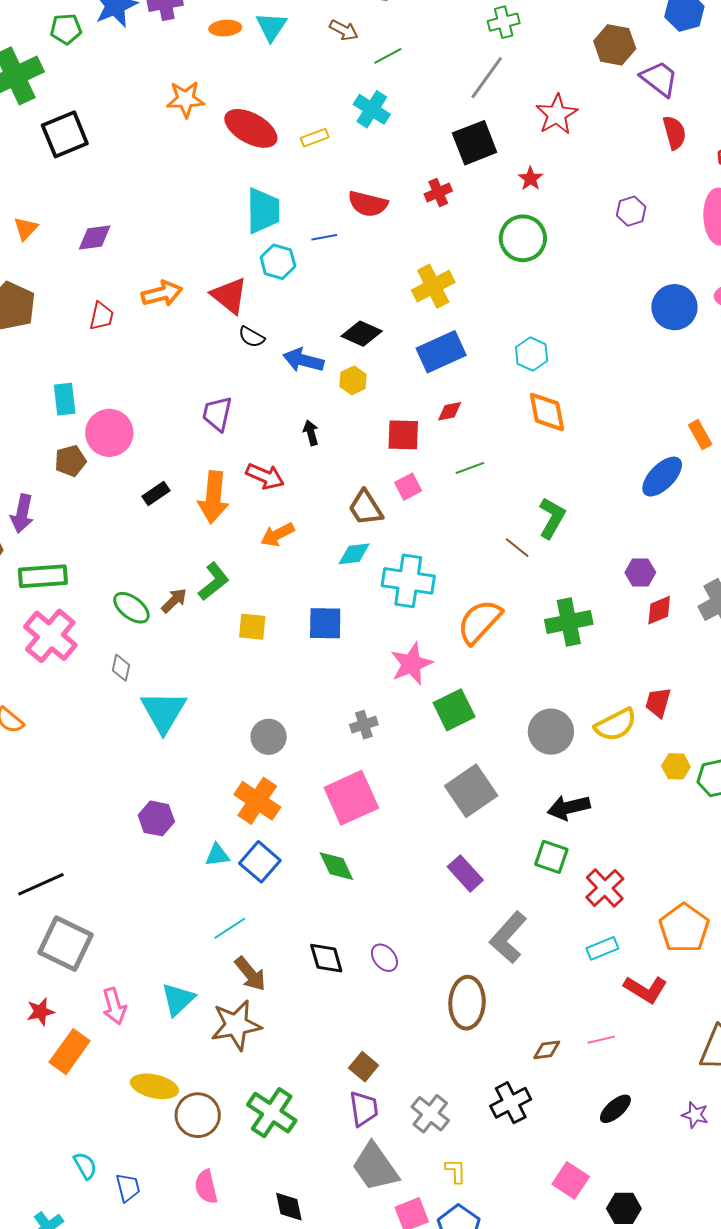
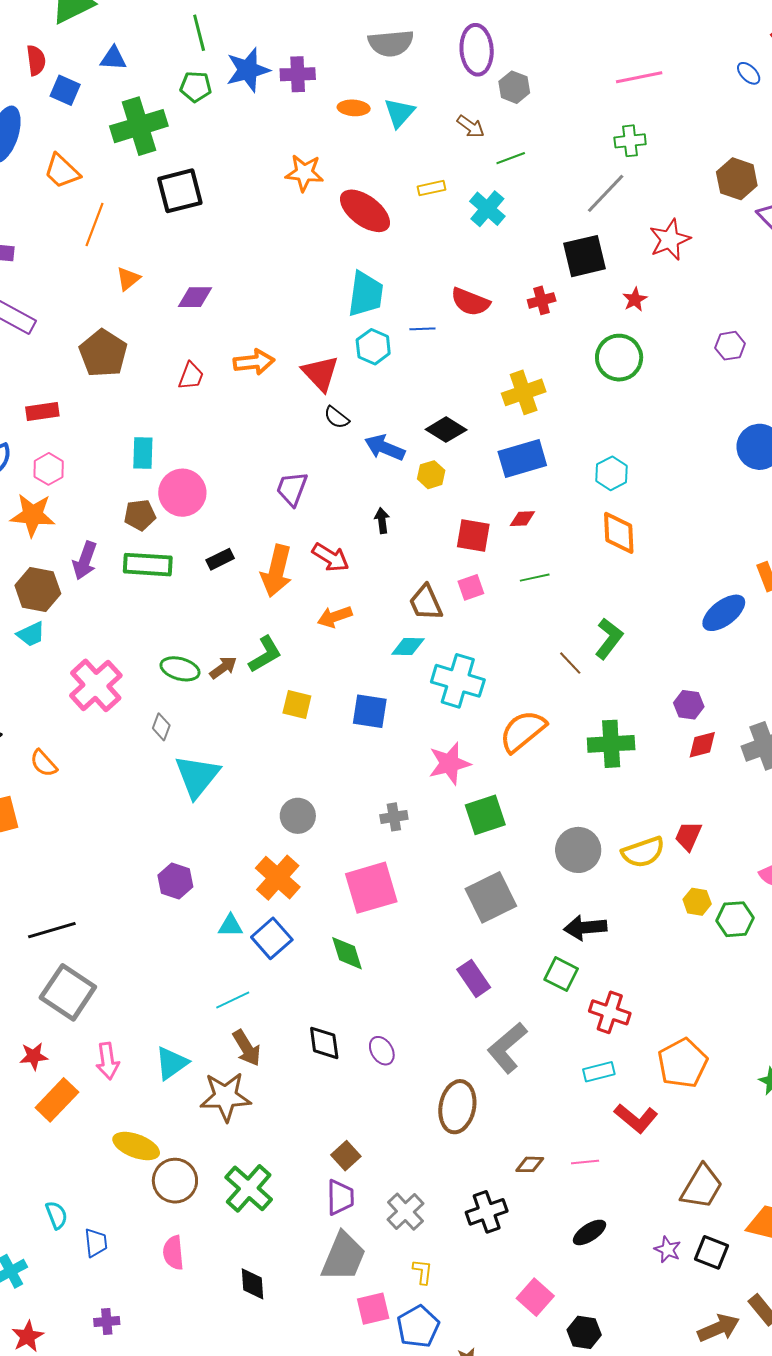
yellow rectangle: (315, 138) -> (432, 188), moved
green rectangle: (43, 576) -> (148, 565), moved
green ellipse: (131, 608) -> (180, 669), turned -30
red cross: (605, 888) -> (610, 1012), turned -36
gray trapezoid: (375, 1167) -> (343, 1257), turned -130

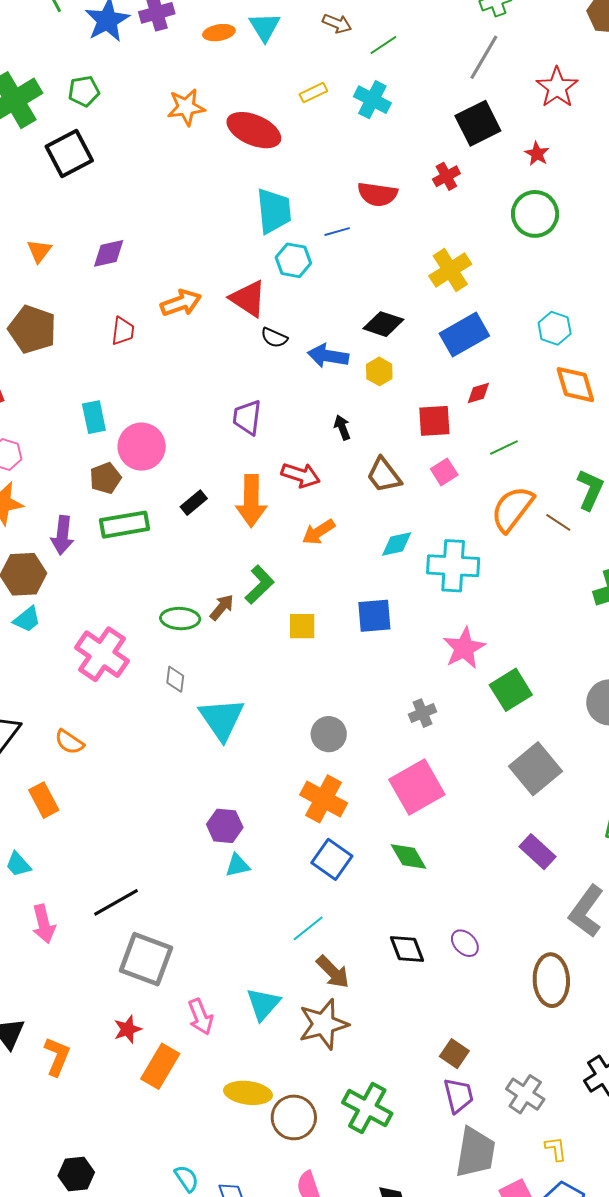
green pentagon: (196, 87) -> (84, 91), moved
brown trapezoid: (426, 603) -> (384, 475), moved
orange semicircle: (523, 731) -> (512, 509), moved
cyan triangle: (231, 926) -> (238, 865), moved

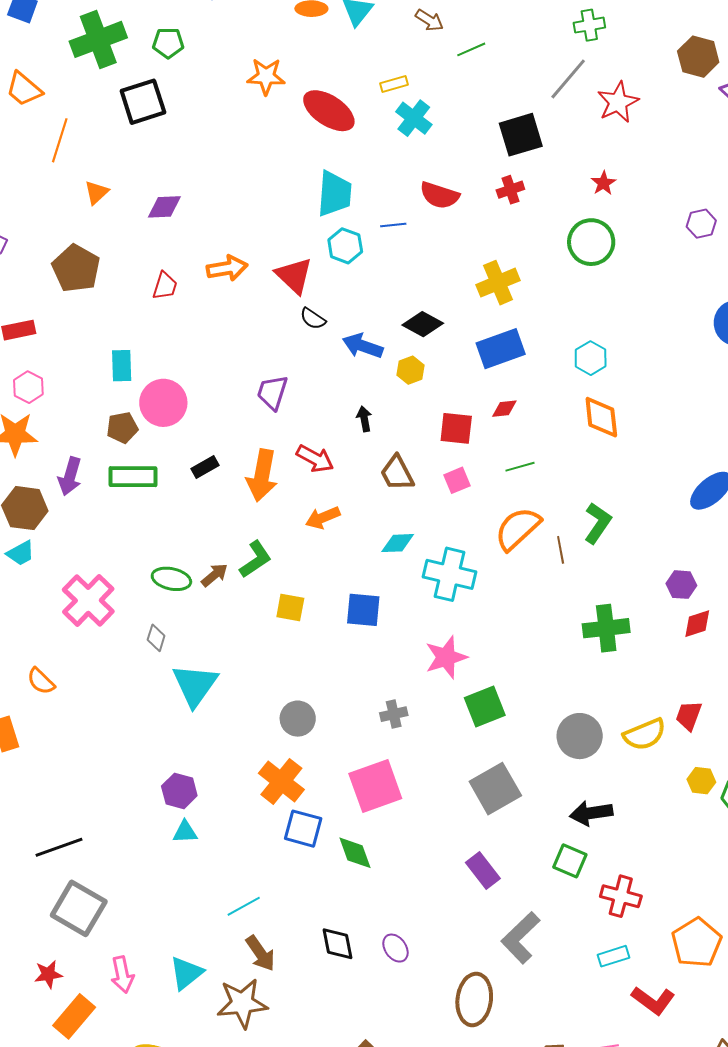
red star: (557, 87) -> (618, 102), moved
cyan cross: (372, 100) -> (414, 118), moved
black square: (478, 123) -> (521, 135), moved
brown line: (558, 522) -> (561, 550), turned 36
blue square: (332, 859) -> (303, 829), moved, turned -30

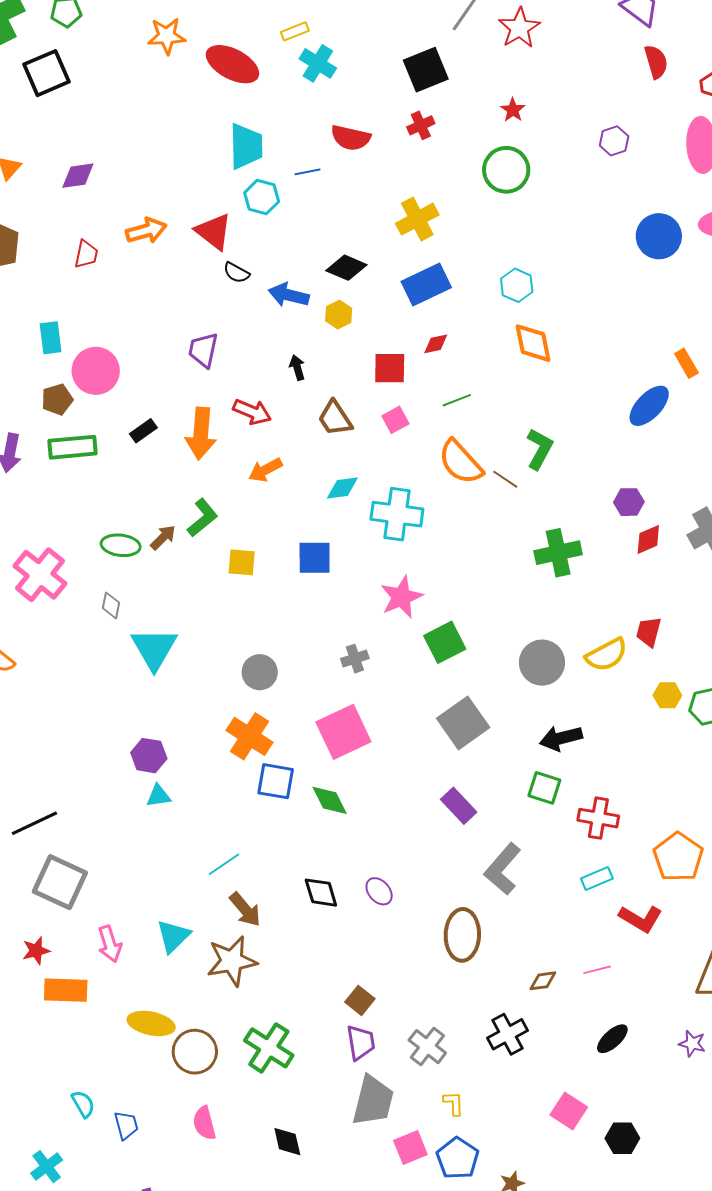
orange semicircle: (518, 529) -> (460, 462), turned -84
brown line: (561, 550) -> (505, 479), turned -40
orange rectangle: (74, 1016) -> (66, 990), turned 57

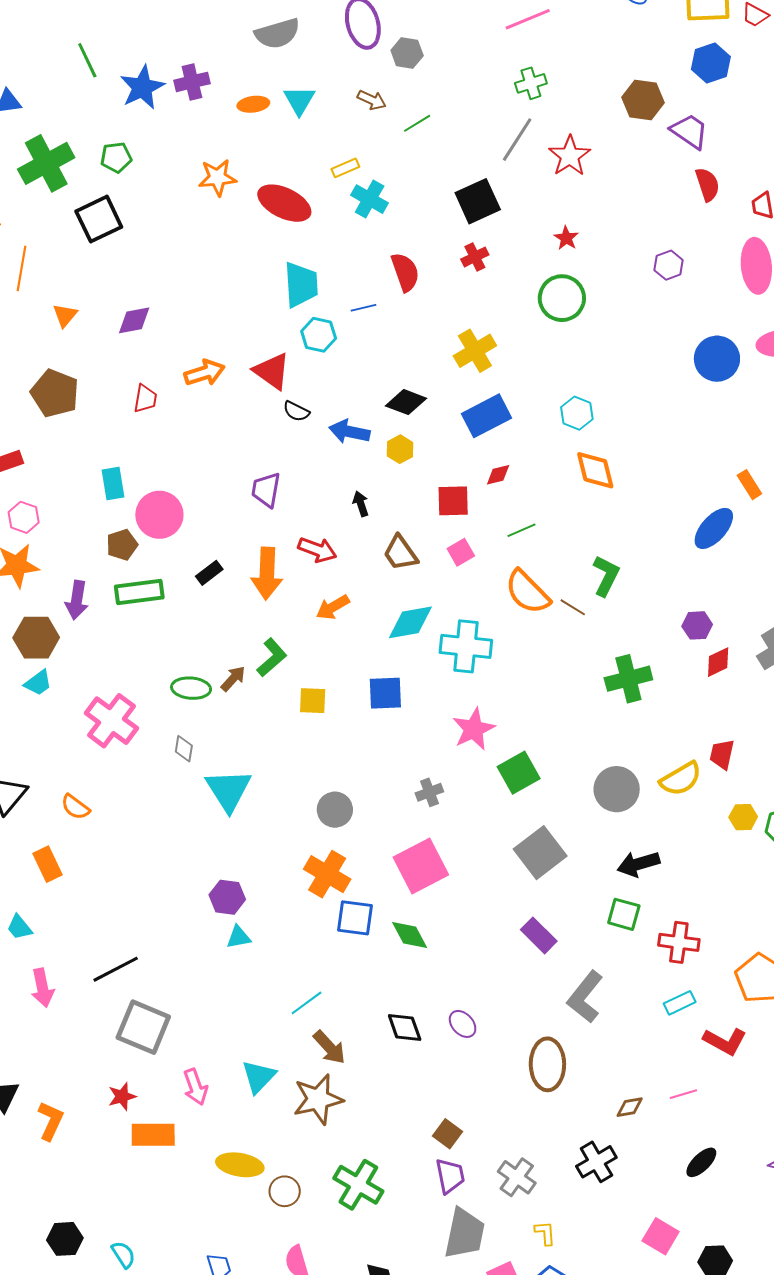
red semicircle: (351, 138) -> (405, 272), turned -120
cyan diamond: (342, 488) -> (410, 622), size x1.4
brown circle: (195, 1052) -> (285, 1191), size x0.7
cyan semicircle: (83, 1104) -> (123, 1255), moved

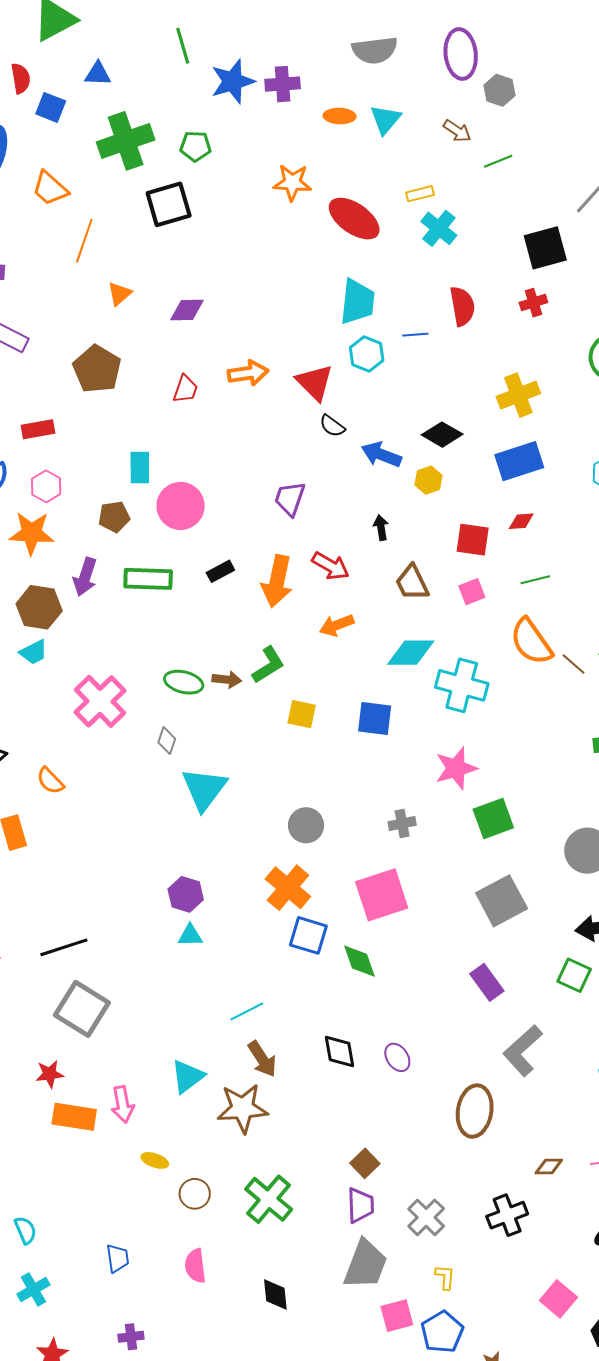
brown pentagon: (122, 545) -> (114, 517), moved
brown arrow: (233, 679) -> (227, 680), turned 44
pink arrow: (195, 1087) -> (123, 1104), moved
yellow ellipse: (240, 1165) -> (155, 1160), size x0.6

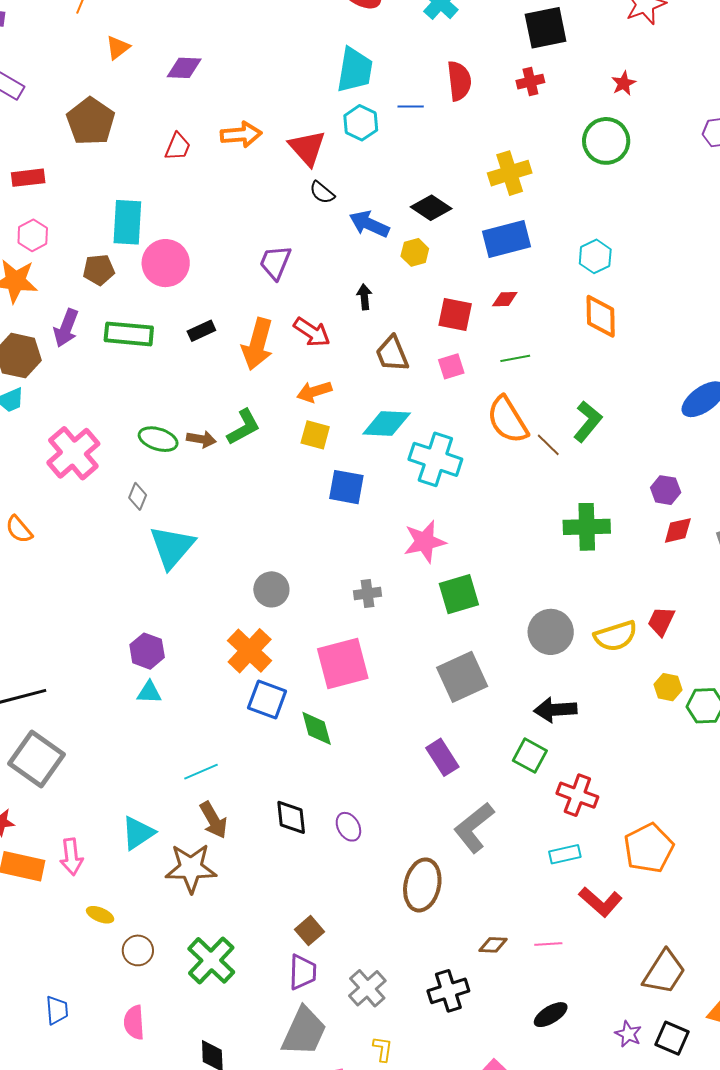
cyan rectangle: (140, 468) -> (127, 222), size x1.4
yellow square: (302, 714) -> (315, 435), moved

